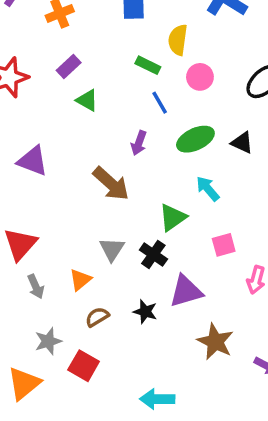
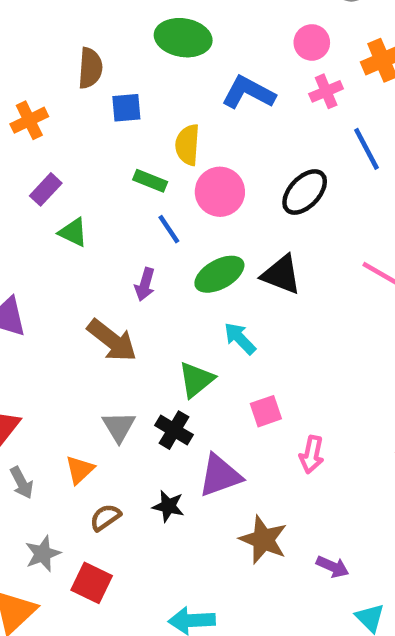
pink circle: (200, 77) -> (220, 192), size x1.4
black triangle: (242, 143) -> (281, 275), size x1.4

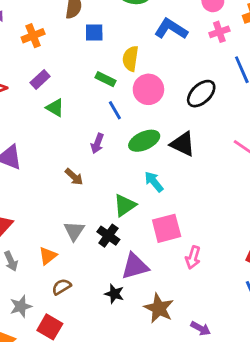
brown arrow: (112, 340) -> (74, 177), size x0.6
pink square: (266, 411) -> (167, 228), size x1.5
black star: (168, 506) -> (114, 294), moved

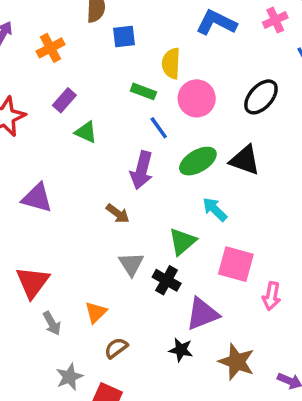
purple arrow: (97, 143) -> (142, 170), size x1.5
pink square: (167, 228) -> (236, 264), turned 36
gray triangle: (74, 231) -> (131, 264), moved

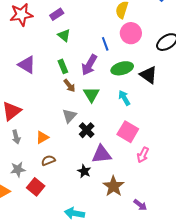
green rectangle: (143, 91) -> (63, 66), moved, turned 32
green triangle: (182, 242) -> (91, 94), moved, turned -36

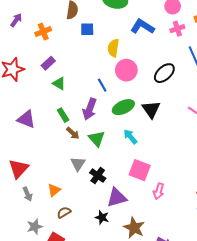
black triangle: (148, 75) -> (151, 109), turned 30

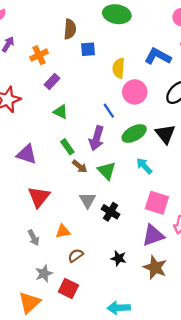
blue L-shape: (142, 27) -> (158, 56), moved
purple rectangle: (48, 63) -> (52, 82), moved
red triangle: (19, 169) -> (39, 197), moved
orange triangle: (54, 190) -> (63, 231), turned 32
purple triangle: (117, 198) -> (153, 235), moved

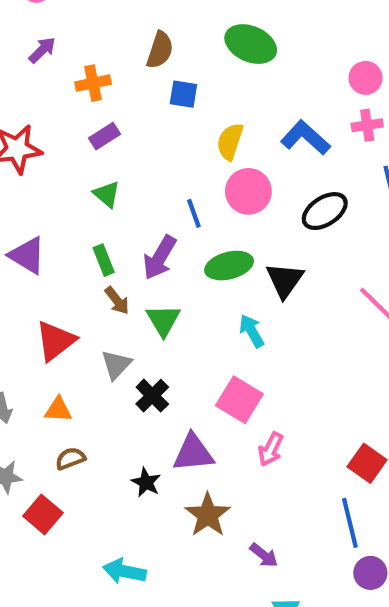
cyan arrow: (144, 166) -> (252, 331), moved
red triangle: (39, 197) -> (55, 341), moved
purple triangle: (153, 235) -> (193, 453), moved

